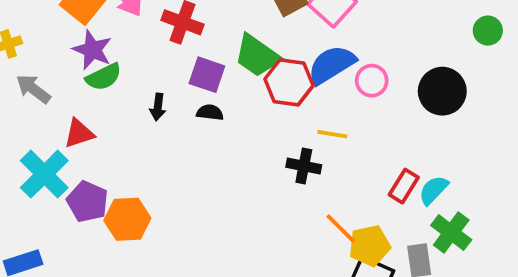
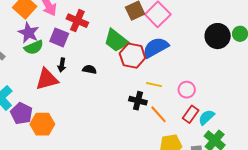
purple square: (207, 75) -> (59, 37), moved
pink circle: (372, 81) -> (187, 90), moved
black circle: (442, 91) -> (218, 36), moved
red triangle: (79, 133) -> (47, 79), moved, size x1.4
orange line: (341, 229) -> (158, 114), moved

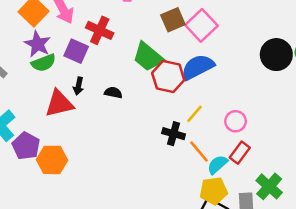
yellow line: (154, 85) -> (194, 114), turned -63
cyan semicircle: (206, 117) -> (217, 165), moved

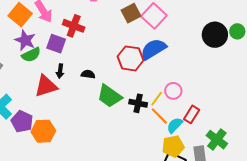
green trapezoid: (148, 57) -> (110, 96), moved
yellow line: (194, 114) -> (157, 99), moved
pink circle: (236, 121) -> (173, 91), moved

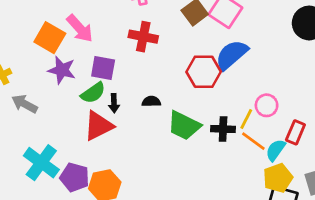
red cross: (74, 26) -> (143, 37), moved
green semicircle: (31, 55) -> (93, 93), moved

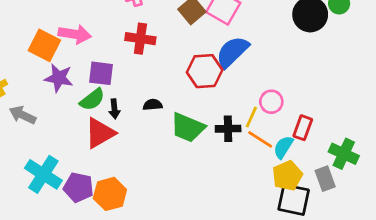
pink arrow: (80, 28) -> (75, 34), turned -36

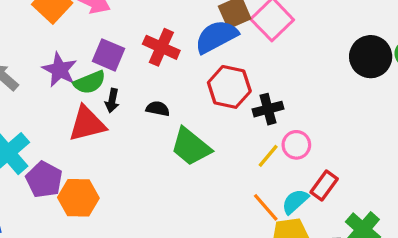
red cross: (140, 39) -> (161, 47), moved
blue semicircle: (232, 52) -> (216, 37), moved
purple star: (59, 78) -> (60, 70), moved
black cross: (228, 129) -> (268, 109), moved, turned -30
orange line: (260, 139) -> (266, 207), moved

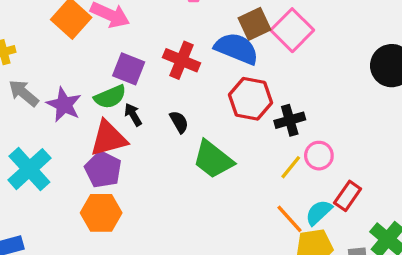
blue semicircle: (216, 37) -> (236, 49), turned 51
purple star: (60, 70) -> (64, 105), moved
black arrow: (112, 101) -> (133, 115), turned 140
black semicircle: (158, 109) -> (179, 122), turned 50
purple pentagon: (44, 180) -> (103, 170), moved

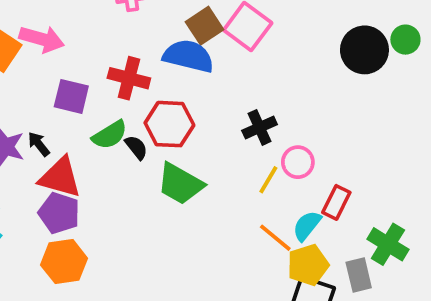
green semicircle: (110, 97) -> (110, 135), moved
red hexagon: (250, 99) -> (169, 124), moved
black arrow: (133, 115) -> (39, 144), moved
red triangle: (108, 138) -> (60, 177), turned 39

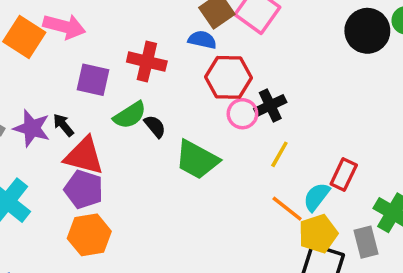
blue semicircle: (188, 56) -> (202, 40), size x0.6
red hexagon: (169, 124) -> (229, 77), moved
pink circle: (298, 162) -> (242, 114), moved

